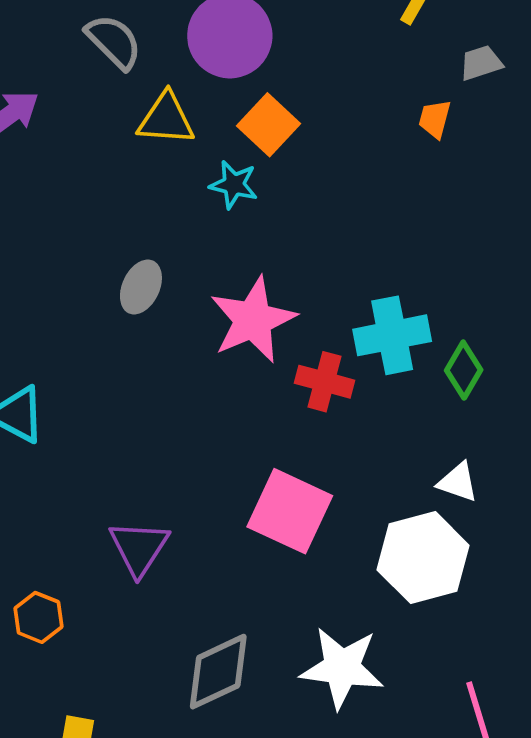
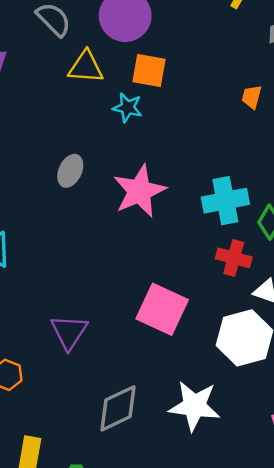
orange trapezoid: (435, 119) -> (252, 97), moved
orange square: (268, 125) -> (149, 71), turned -33
red cross: (324, 382) -> (234, 258), moved

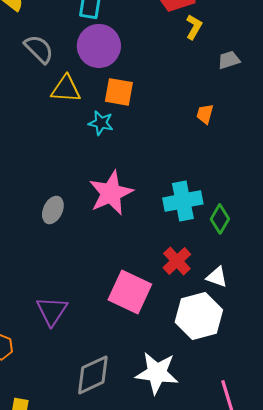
gray ellipse: (70, 171) -> (53, 210), moved
red cross: (234, 258) -> (177, 261), moved, turned 32

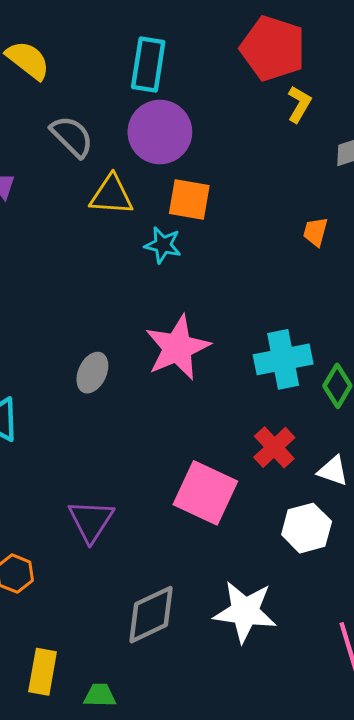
white hexagon: (199, 316) -> (307, 528), size x0.7

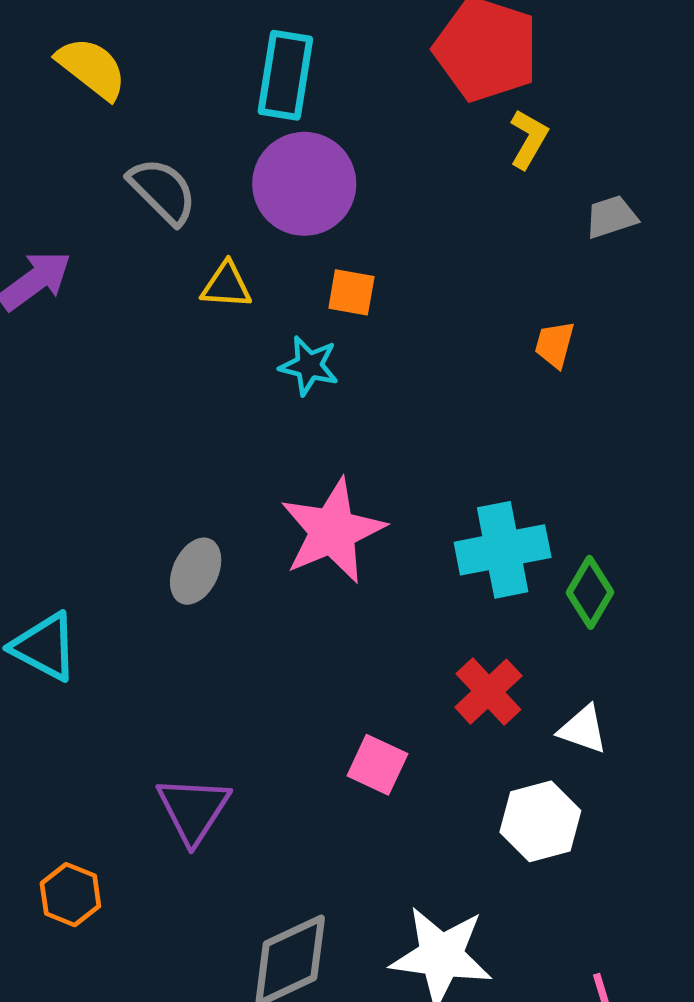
yellow triangle: (111, 195) -> (226, 285), size x0.7
orange square: (189, 199) -> (351, 292), size x0.7
pink square: (205, 493) -> (377, 765), size x0.6

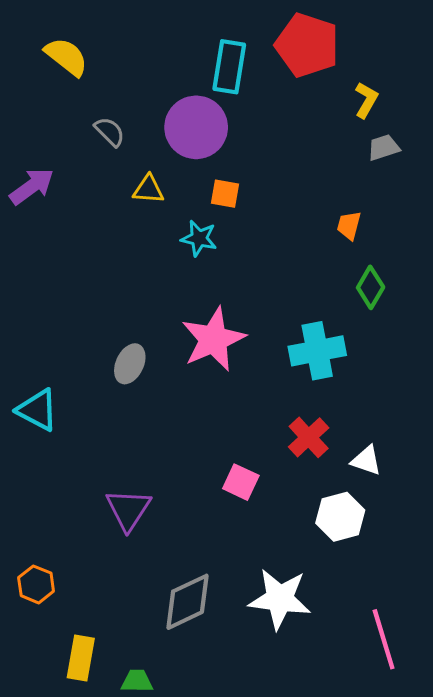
cyan rectangle: (285, 75) -> (229, 67), moved
yellow L-shape: (529, 139) -> (366, 100), moved
gray semicircle: (163, 191) -> (110, 132), size x0.7
green diamond: (590, 592) -> (371, 287), moved
orange hexagon: (70, 895) -> (36, 584), moved

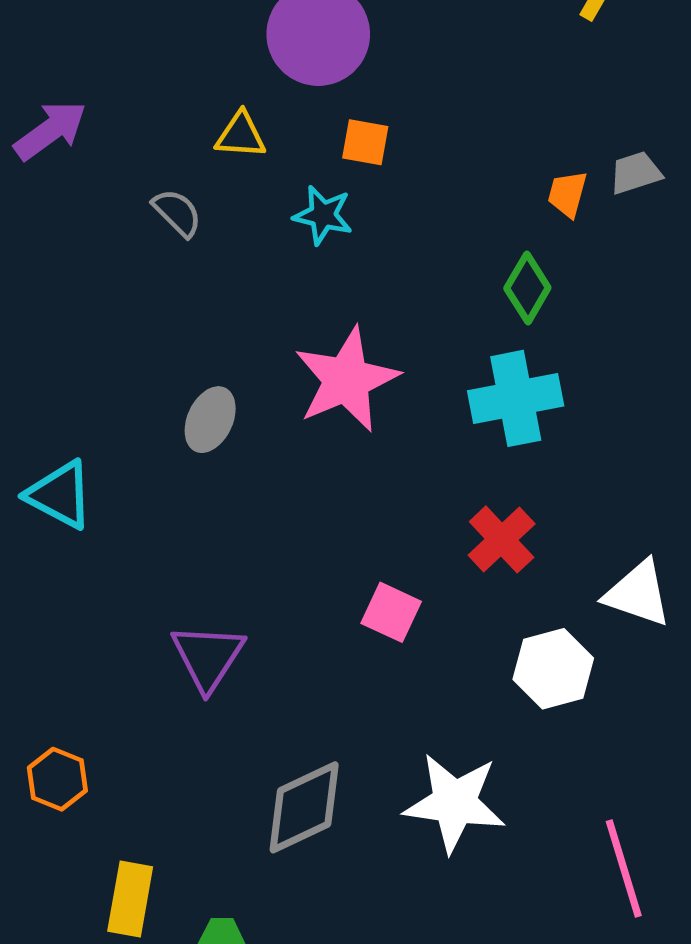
gray semicircle: (110, 132) -> (177, 213), moved
gray trapezoid: (384, 148) -> (636, 173), moved
green diamond: (371, 287) -> (527, 288), moved
white triangle: (366, 460) -> (638, 594), moved, size x1.4

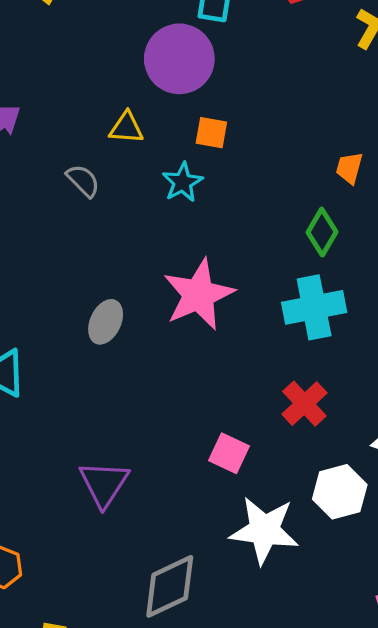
cyan star: (323, 215) -> (183, 182), turned 30
white star: (455, 803) -> (264, 530), moved

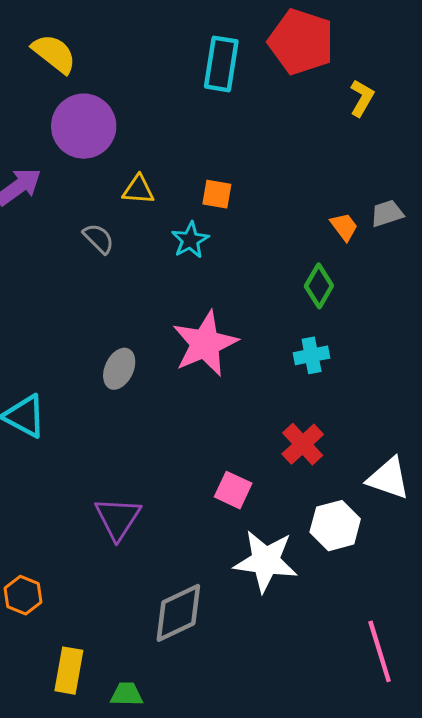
purple circle: (179, 59) -> (84, 126), moved
orange trapezoid: (349, 168) -> (344, 227), turned 128
cyan cross: (314, 307) -> (312, 355), size x0.6

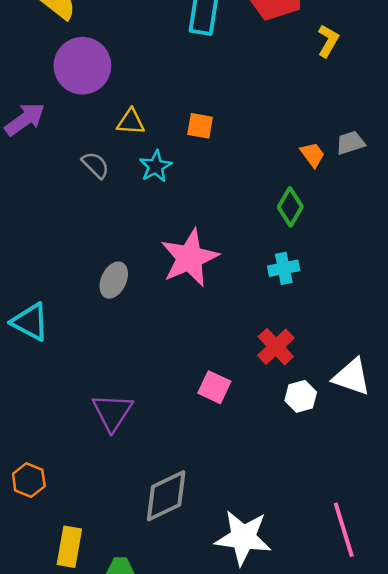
cyan star: (190, 240) -> (156, 166), moved
white hexagon: (335, 526) -> (301, 396), moved, size x0.7
white star: (266, 561) -> (243, 538), moved

